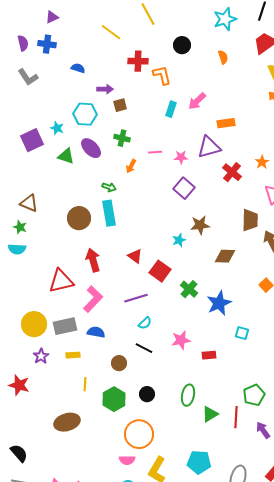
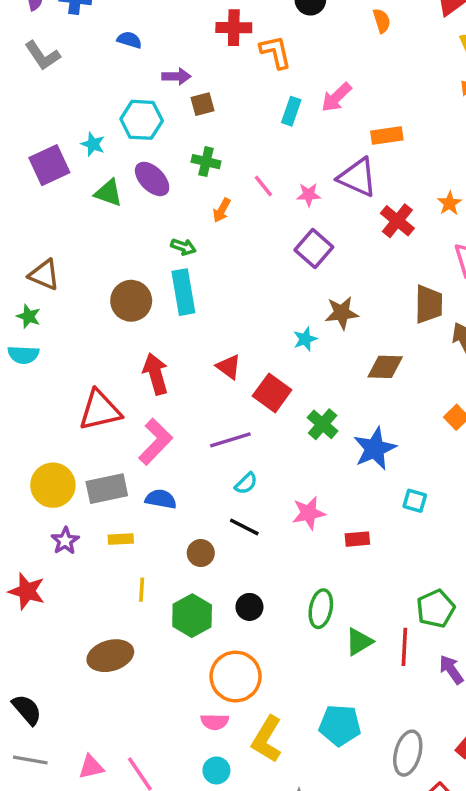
purple triangle: (209, 147) -> (357, 177), turned 40
pink line: (155, 152) -> (263, 186), turned 56

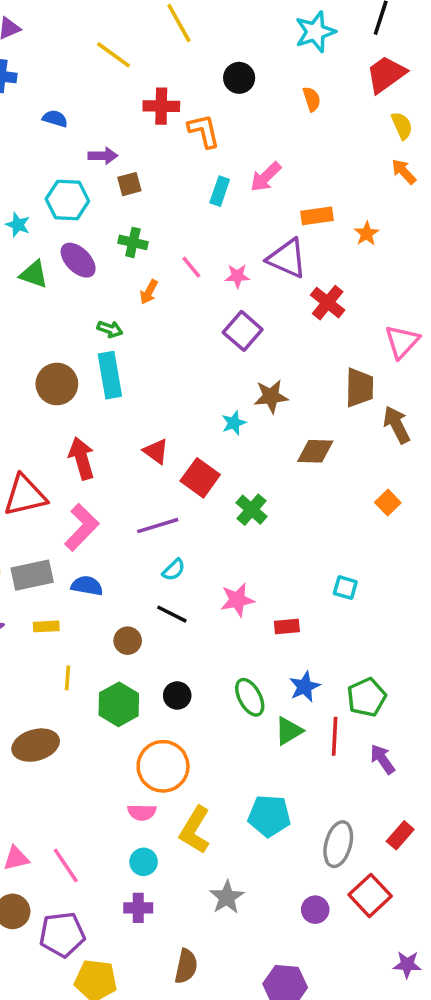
orange star: (450, 203) -> (367, 234), moved
blue star: (375, 449) -> (305, 687), moved, size x0.7
green ellipse: (321, 609) -> (250, 697), turned -39

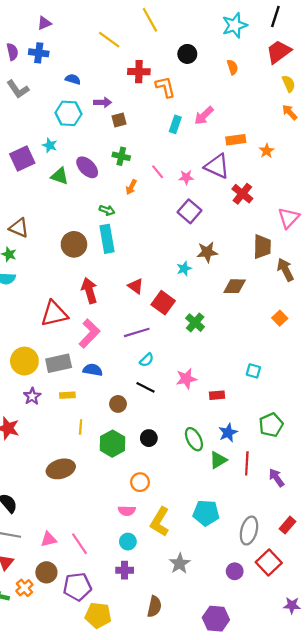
cyan hexagon: (67, 200) -> (68, 113), moved
green pentagon: (367, 697) -> (271, 425), moved
orange circle: (163, 766) -> (140, 482), size x0.6

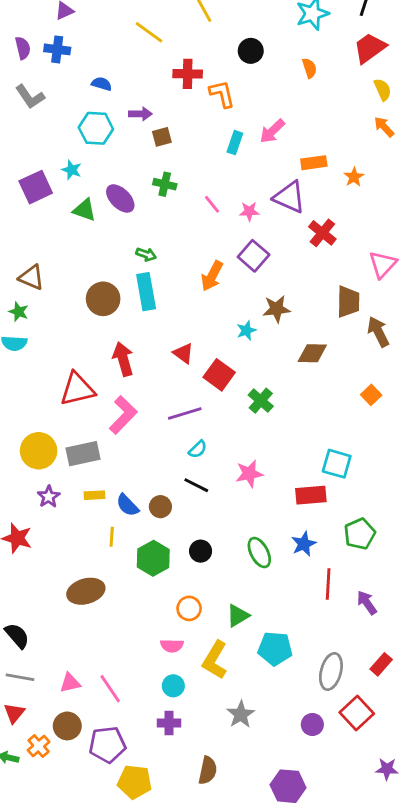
orange arrow: (131, 187) -> (212, 276), moved, size x1.5
blue semicircle: (93, 370) -> (127, 505), moved, turned -144
cyan square: (253, 371) -> (337, 464), size x1.5
red rectangle: (217, 395) -> (311, 495), moved, size x1.5
green triangle: (218, 460) -> (238, 616), moved

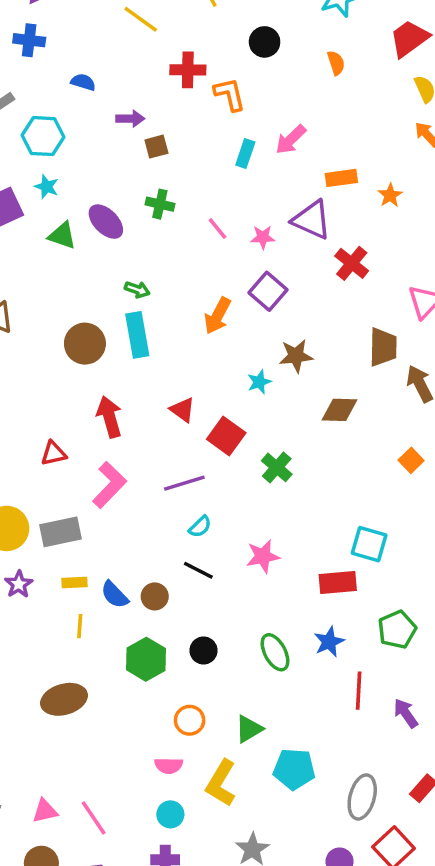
cyan hexagon: (96, 128) -> (43, 136), moved
red triangle: (77, 389) -> (54, 453), size x0.6
yellow line: (112, 537) -> (80, 626), moved

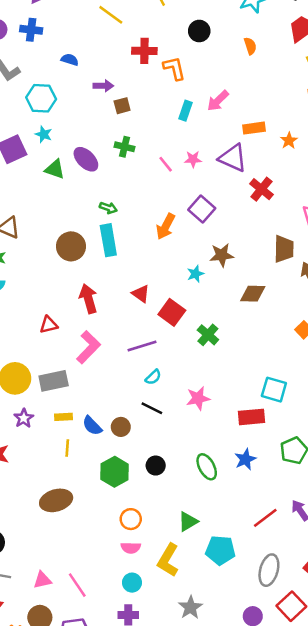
pink star: (263, 237) -> (193, 159), moved
red line: (359, 691) -> (265, 518), moved, turned 50
orange circle: (190, 720) -> (131, 519), moved

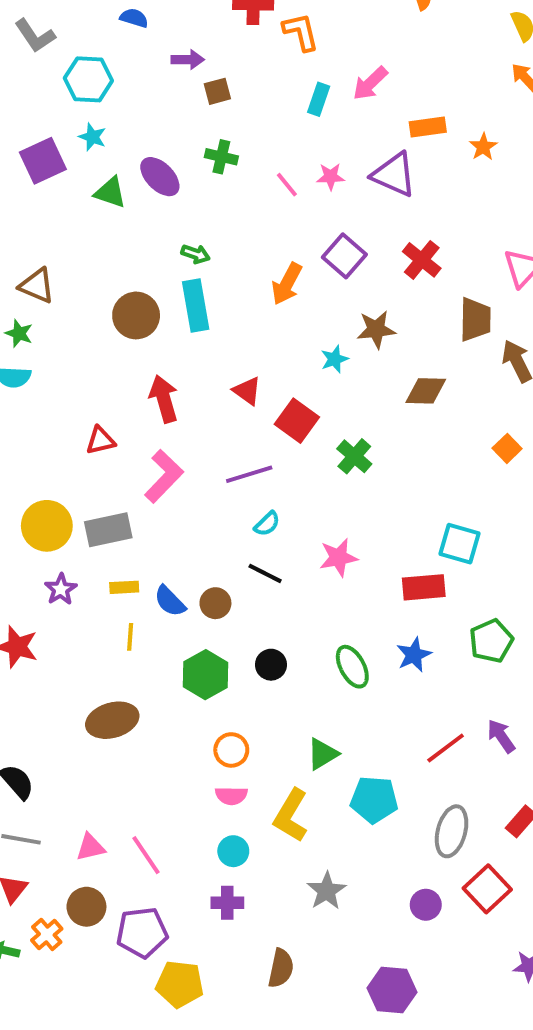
red cross: (261, 189) -> (422, 260), moved

